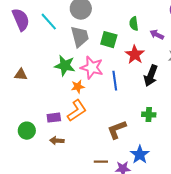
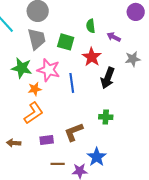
purple rectangle: (54, 118) -> (47, 140), moved

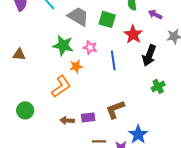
gray trapezoid: (37, 39) -> (78, 16), turned -45
pink star: (49, 70) -> (90, 47), size x0.6
orange L-shape: (34, 113) -> (61, 86), moved
green cross: (106, 117) -> (158, 86), moved, turned -32
brown arrow: (14, 143) -> (67, 120), moved

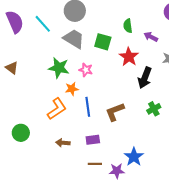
brown triangle: (19, 54) -> (12, 68), moved, turned 32
blue line: (113, 60) -> (88, 107), moved
brown L-shape: (115, 109) -> (115, 112), moved
purple rectangle: (88, 117) -> (93, 140), moved

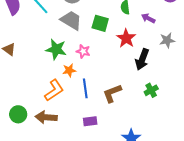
brown arrow: (63, 143) -> (46, 117), moved, size x1.5

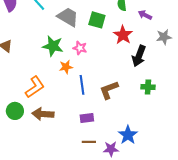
orange L-shape: (54, 90) -> (35, 87), moved
green cross: (151, 90) -> (148, 87), turned 32

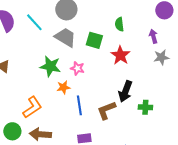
purple arrow: (145, 15) -> (153, 36), moved, turned 48
black arrow: (139, 56) -> (125, 91), moved

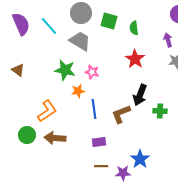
green square: (94, 40) -> (109, 21), moved

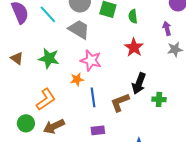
green star: (65, 70) -> (49, 58), moved
pink star: (92, 72) -> (91, 60), size x1.5
brown arrow: (55, 138) -> (54, 126), turned -30

